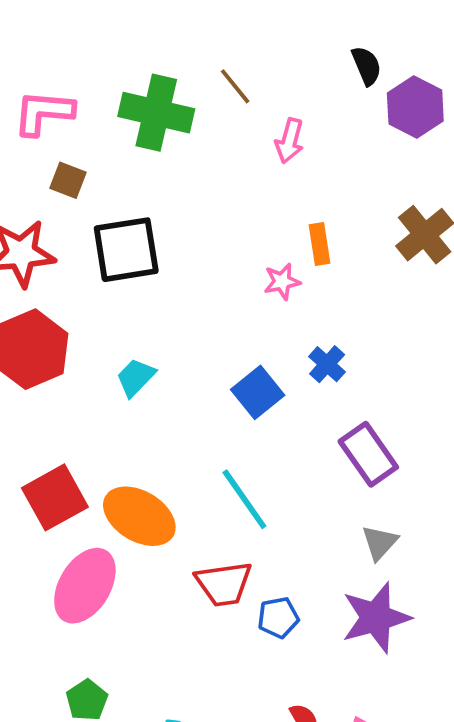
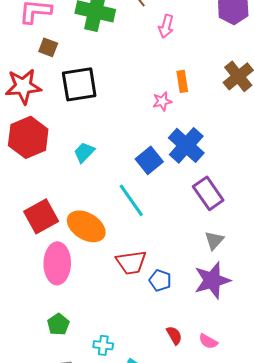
blue cross: (327, 364) -> (186, 145), size x1.8
cyan line: (244, 499) -> (131, 200), moved
pink ellipse: (85, 586) -> (57, 263), turned -30
blue pentagon: (278, 618) -> (160, 280), turned 30

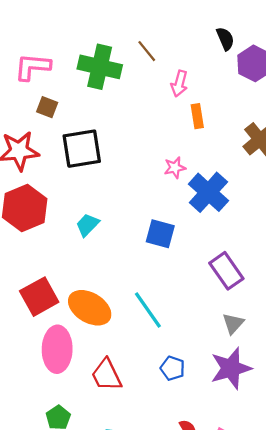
orange rectangle: (182, 81) -> (197, 116), moved
blue cross: (186, 145) -> (208, 192), moved
blue square: (149, 160) -> (160, 234), turned -36
cyan line: (131, 200) -> (148, 310), moved
red trapezoid: (131, 262) -> (106, 375), moved, turned 72

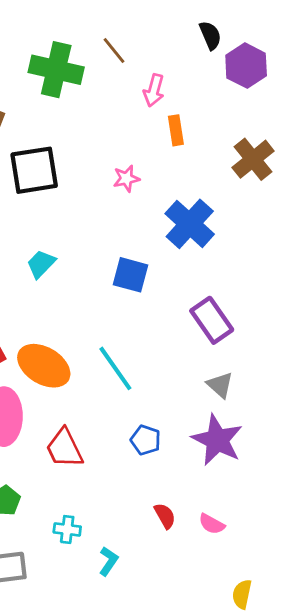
pink star: (175, 168) -> (126, 178), moved
gray triangle: (233, 323) -> (220, 385), turned -30
purple star: (231, 368) -> (217, 440), turned -30

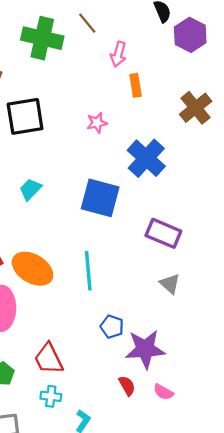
blue square: (130, 275) -> (100, 198), size x1.4
purple rectangle: (212, 320) -> (163, 233), turned -32
cyan line: (115, 368) -> (88, 271), turned 30
purple star: (217, 440) -> (145, 349), moved, turned -30
red trapezoid: (64, 448) -> (49, 359), moved

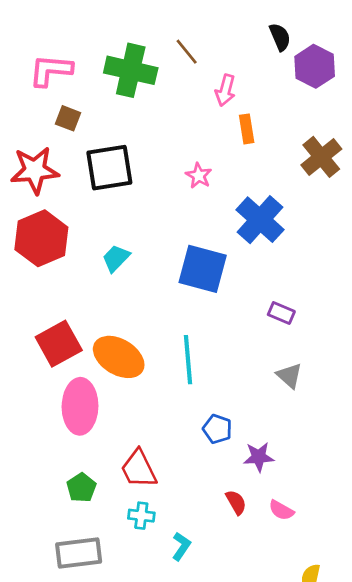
pink star: (97, 123) -> (199, 176), turned -30
purple rectangle: (163, 233) -> (281, 313), size x0.6
purple star: (145, 349) -> (259, 457), size x0.6

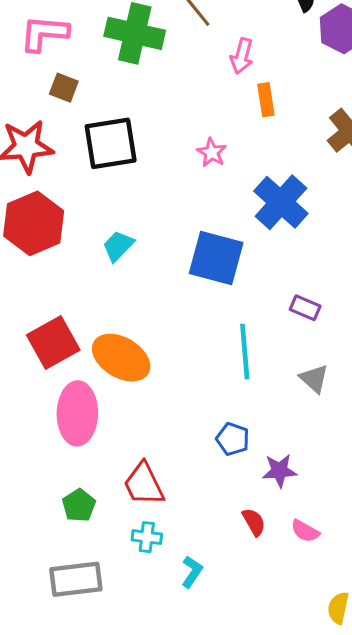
cyan line: (188, 360) -> (245, 352), moved

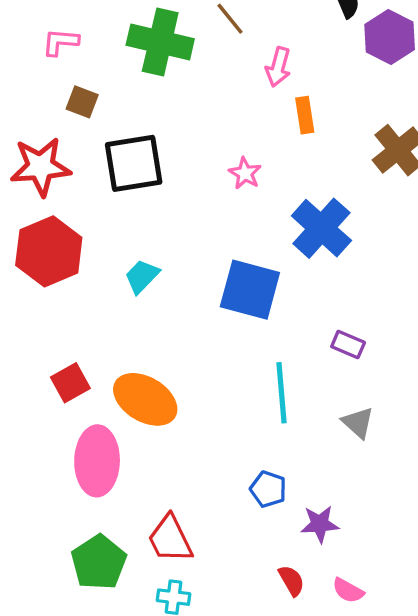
pink L-shape: (44, 33) -> (60, 42), size x0.7
red square: (53, 343) -> (70, 383), size x0.7
green pentagon: (79, 505) -> (99, 562), size x1.5

